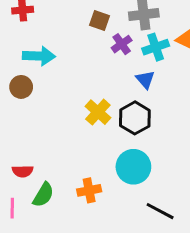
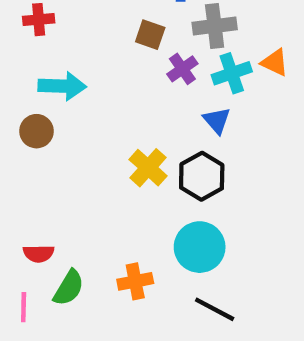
black line: (160, 211) -> (215, 309), moved

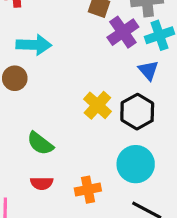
purple cross: (182, 69) -> (123, 32), size x1.4
red semicircle: (39, 253) -> (42, 183), moved
green semicircle: (69, 288) -> (40, 143), moved, turned 96

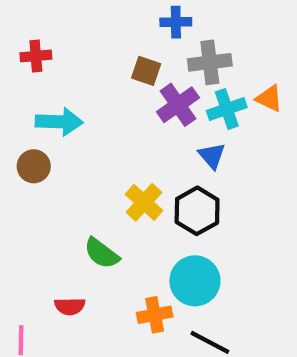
green semicircle: (40, 143) -> (102, 253), moved
orange cross: (88, 190) -> (155, 315), moved

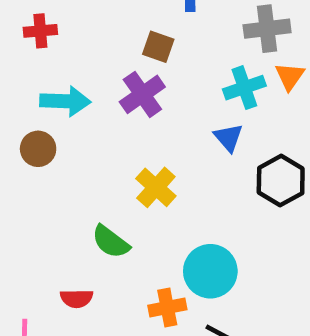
gray cross: (210, 62) -> (267, 29), moved
orange triangle: (269, 98) -> (290, 76), turned 40
purple cross: (178, 105) -> (142, 94), moved
black hexagon: (197, 211) -> (281, 181), moved

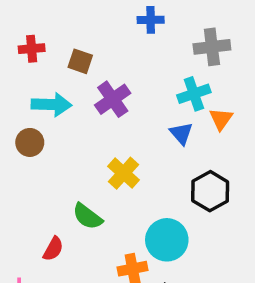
brown square: (158, 47) -> (80, 61), moved
orange triangle: (290, 76) -> (221, 119), moved
black hexagon: (281, 181) -> (210, 191), moved
red semicircle: (77, 298) -> (53, 249), moved, turned -60

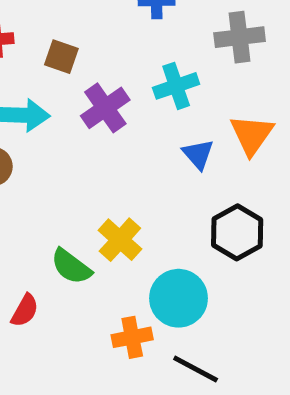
cyan cross: (194, 94) -> (176, 86), moved
orange triangle: (221, 119) -> (252, 135), size x1.4
yellow cross: (124, 173) -> (120, 240), moved

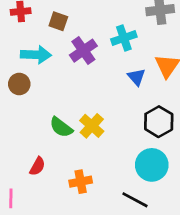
green semicircle: (71, 267) -> (61, 127), moved
cyan circle: (179, 298) -> (152, 165), moved
orange cross: (132, 337) -> (81, 182), moved

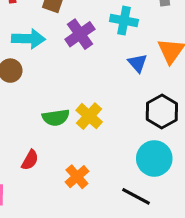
cyan cross: (124, 38) -> (124, 21), turned 30
green semicircle: (61, 127) -> (56, 118), turned -45
orange cross: (81, 182) -> (77, 177), turned -30

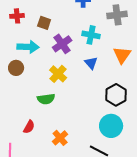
blue triangle: (138, 63) -> (91, 63), moved
yellow cross: (89, 116) -> (58, 74), moved

